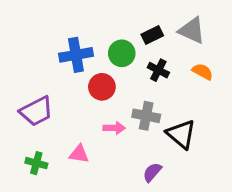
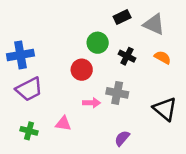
black rectangle: (152, 35) -> (122, 17), moved
blue cross: (76, 55) -> (20, 55), moved
black triangle: (181, 134) -> (165, 109), moved

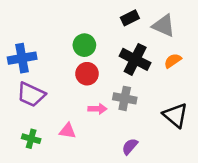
green circle: (98, 43) -> (84, 45), moved
black cross: (127, 56) -> (135, 59), size x1.6
orange semicircle: (163, 57) -> (173, 61), turned -63
purple trapezoid: (29, 89) -> (31, 94), turned 52

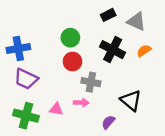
gray cross: (125, 98) -> (91, 82), moved
pink arrow: (97, 109) -> (81, 103), moved
black triangle: (175, 115) -> (131, 100), moved
green cross: (31, 139) -> (26, 116), size x1.6

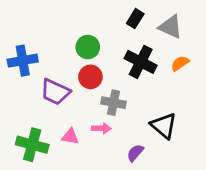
black rectangle: (108, 15) -> (135, 19), turned -32
purple trapezoid: (26, 79) -> (55, 92), moved

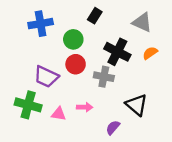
black rectangle: (135, 19) -> (95, 16), moved
blue cross: (23, 61) -> (41, 24), moved
gray cross: (114, 103) -> (104, 77), moved
green cross: (32, 145) -> (28, 105), moved

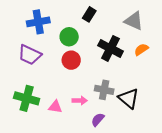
purple trapezoid: (46, 77) -> (30, 55), moved
gray cross: (104, 77) -> (104, 90), moved
purple semicircle: (113, 127) -> (98, 120), moved

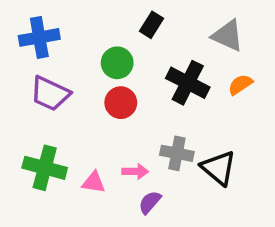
blue cross: (38, 22) -> (39, 37), moved
purple semicircle: (98, 120) -> (150, 202), moved

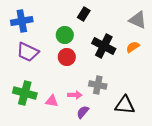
gray triangle: (228, 36) -> (138, 20), moved
black triangle: (219, 168) -> (125, 105), moved, turned -35

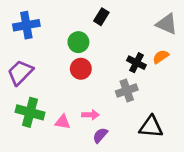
black cross: (104, 46) -> (136, 63), moved, size x0.7
purple trapezoid: (28, 52) -> (20, 72), moved, turned 110
gray cross: (98, 85) -> (127, 91), moved, turned -30

